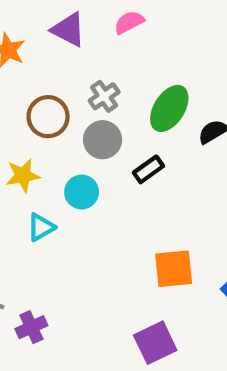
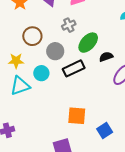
gray cross: (104, 96) -> (69, 25), moved
black rectangle: (148, 169) -> (74, 68), size x1.5
cyan triangle: (41, 227) -> (20, 86), size x1.5

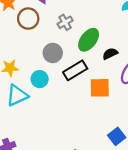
brown circle: (32, 36) -> (28, 19), moved
orange square: (77, 116) -> (100, 88), moved

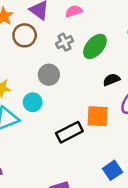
green ellipse: (89, 40) -> (95, 46), moved
black rectangle: (75, 70) -> (69, 132), moved

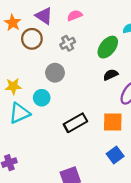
green ellipse: (95, 46) -> (108, 47), moved
orange square: (98, 116) -> (113, 122), moved

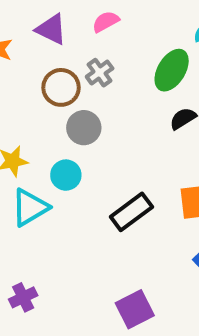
brown circle: (32, 39) -> (61, 87), moved

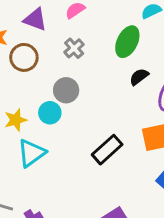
brown circle: (61, 87) -> (24, 57), moved
cyan circle: (66, 175) -> (50, 113), moved

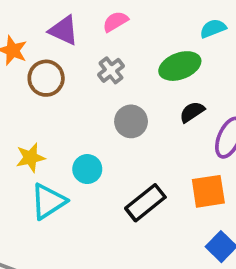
green ellipse: (127, 42) -> (180, 66), turned 40
gray circle: (66, 90) -> (131, 121), moved
cyan circle: (50, 113) -> (87, 169), moved

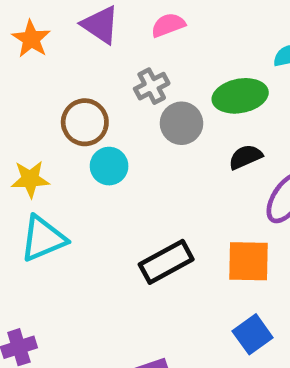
brown circle: (46, 78) -> (85, 122), moved
gray circle: (131, 121) -> (181, 123), moved
cyan circle: (87, 169) -> (109, 166), moved

